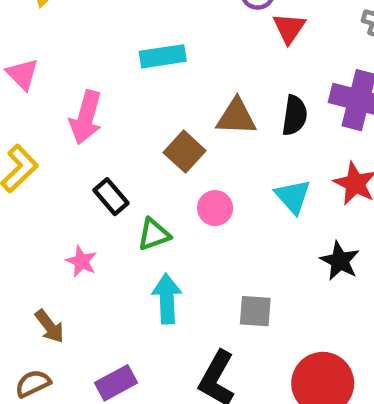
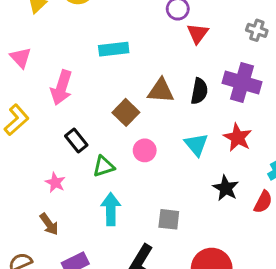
brown arrow: (49, 326) -> (49, 224), moved

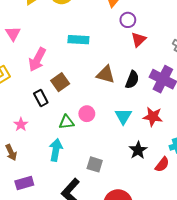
brown square: (126, 112) -> (60, 82), moved
red star: (238, 137) -> (153, 117), turned -30
green triangle: (104, 166) -> (67, 122), moved

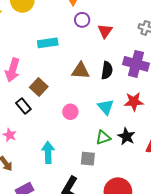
purple circle: (128, 20) -> (82, 20), moved
green triangle: (67, 122) -> (103, 138), moved

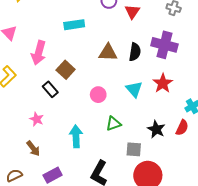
red star: (134, 102) -> (163, 83), turned -30
black star: (126, 136) -> (156, 129), moved
green triangle: (103, 138) -> (114, 124), moved
gray square: (88, 159) -> (134, 149), moved

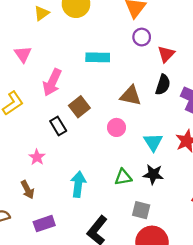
black semicircle: (135, 52) -> (163, 85), moved
pink circle: (98, 95) -> (117, 127), moved
black star: (156, 129) -> (153, 174), moved, turned -30

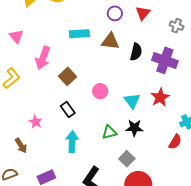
red triangle: (166, 54) -> (143, 13), moved
brown triangle: (131, 96) -> (110, 41), moved
black rectangle: (58, 126) -> (68, 109), moved
brown arrow: (27, 190) -> (21, 145), moved
gray square: (141, 210) -> (127, 159), turned 35

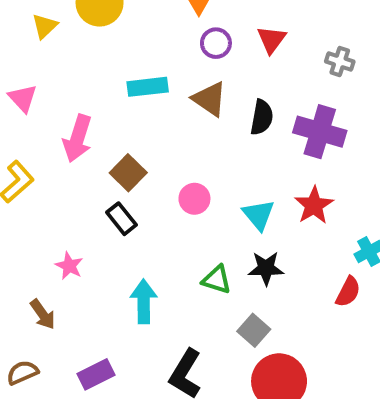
brown triangle: (110, 41) -> (210, 99), turned 30
black rectangle: (68, 109) -> (121, 219), moved
green triangle: (109, 132) -> (217, 280), turned 35

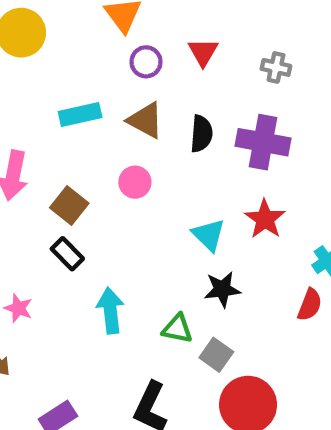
pink circle: (194, 199) -> (135, 182), moved
green triangle: (217, 280) -> (177, 329), moved
cyan arrow: (144, 302) -> (110, 311), moved

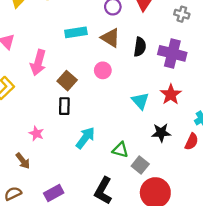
black rectangle: (67, 254) -> (64, 106), turned 42
black star: (222, 289) -> (161, 133), moved
cyan arrow: (110, 311) -> (85, 138), turned 40

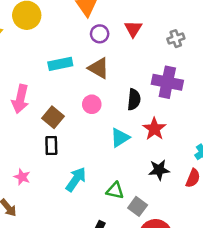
gray cross: (182, 14) -> (176, 39), turned -32
black semicircle: (140, 47) -> (134, 99), moved
red star: (171, 94) -> (154, 129), moved
cyan triangle: (140, 101) -> (120, 138), moved, turned 42

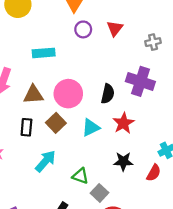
brown triangle: (99, 68) -> (33, 95), moved, turned -40
pink circle: (92, 104) -> (68, 94), size x1.6
brown square: (53, 117) -> (56, 123), moved

